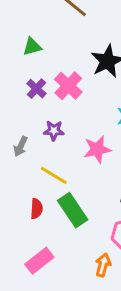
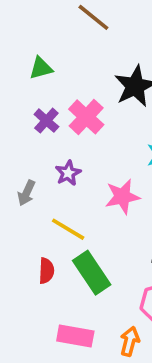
purple star: (54, 131) -> (68, 173), turned -30
pink rectangle: (39, 261) -> (75, 336), moved, turned 48

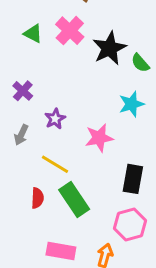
green triangle: (41, 68) -> (33, 34), turned 42
pink cross: (86, 117) -> (70, 31), moved
purple cross: (46, 121) -> (23, 91), moved

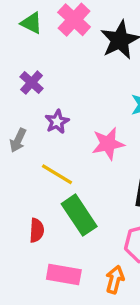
purple cross: (23, 91) -> (32, 83), moved
red semicircle: (37, 198) -> (37, 230), moved

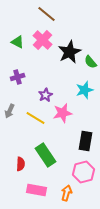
purple cross: (32, 83) -> (18, 77), turned 32
purple star: (57, 122) -> (46, 95), moved
yellow line: (57, 174) -> (36, 118), moved

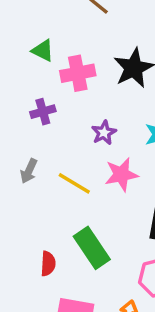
pink cross: (43, 40) -> (78, 73), moved, turned 36
purple star: (46, 95) -> (104, 133), moved

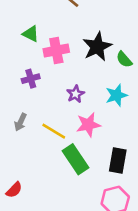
green rectangle: (92, 248) -> (75, 159), moved
red semicircle: (48, 264) -> (14, 190), moved, turned 42

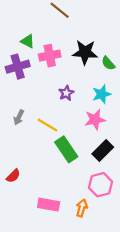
black star: (97, 47) -> (85, 52), turned 30
purple cross: (31, 79) -> (18, 67), moved, size x1.5
pink star: (88, 125) -> (95, 120), moved
black rectangle: (118, 161) -> (103, 150), turned 35

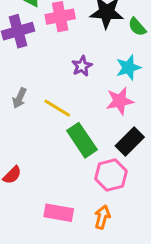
pink hexagon: (100, 185) -> (111, 175), moved

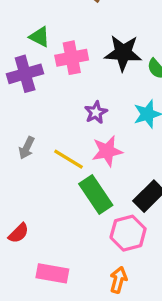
pink star: (120, 101) -> (107, 151), moved
pink rectangle: (59, 213) -> (52, 273), moved

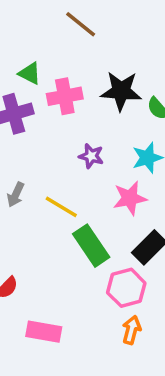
purple star: (96, 112) -> (91, 156), turned -30
pink star: (107, 151) -> (130, 198), moved
orange arrow: (118, 280) -> (132, 330), moved

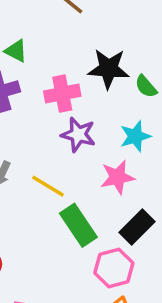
pink cross: (65, 96) -> (62, 94), moved
purple star: (91, 156) -> (78, 135), size x1.4

